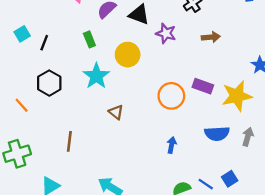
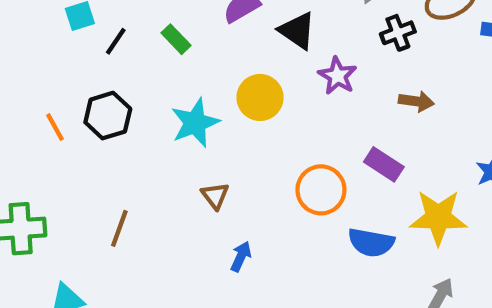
green rectangle: (89, 39) -> (176, 39), moved, turned -35
purple rectangle: (203, 86) -> (384, 164), moved
orange line: (22, 105) -> (55, 127), moved
blue semicircle: (217, 134) -> (371, 242), moved
blue arrow: (172, 145) -> (241, 256), moved

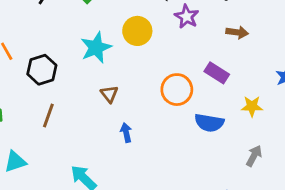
black hexagon: (108, 116) -> (42, 70), moved
yellow star: (438, 217) -> (252, 106), size x0.6
blue arrow: (241, 256) -> (126, 133), turned -36

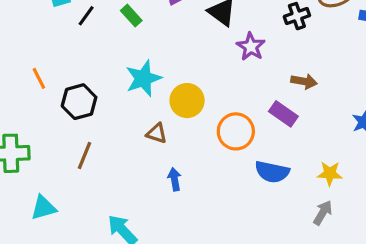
yellow circle: (137, 31) -> (187, 101), moved
brown arrow: (237, 32) -> (304, 81), moved
brown triangle: (109, 94) -> (157, 133), turned -36
yellow star: (252, 106) -> (330, 173), moved

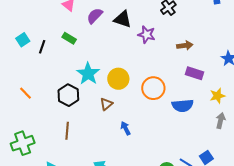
black hexagon: (79, 102) -> (68, 95), moved
purple rectangle: (283, 114) -> (194, 73), moved
brown triangle: (157, 133) -> (106, 104), turned -40

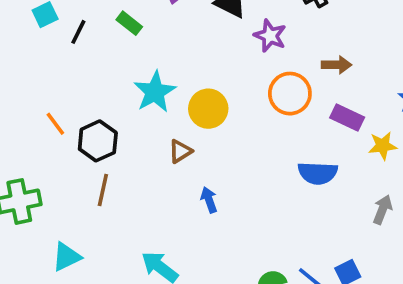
orange circle: (153, 88) -> (290, 94), moved
orange line: (25, 93) -> (55, 124), moved
black hexagon: (68, 95) -> (98, 141), moved
yellow star: (217, 96) -> (383, 146), moved

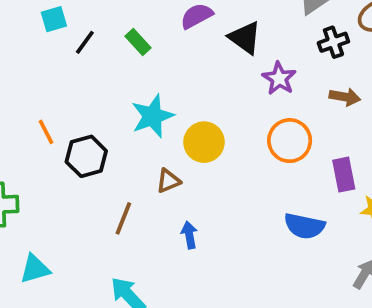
brown arrow: (337, 65) -> (345, 97), moved
purple rectangle: (347, 117) -> (344, 175), turned 44
brown line: (103, 190) -> (123, 218), moved

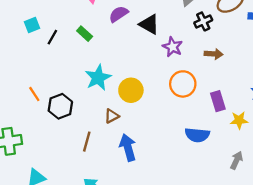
blue arrow: (189, 235) -> (128, 148), size x1.6

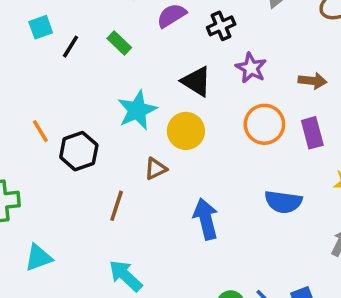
black cross: (203, 21) -> (221, 26), moved
black triangle: (149, 24) -> (196, 81), moved
purple rectangle: (218, 101) -> (312, 133), moved
blue arrow: (128, 148) -> (206, 219), moved

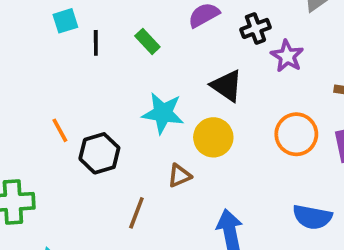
black line: (71, 47) -> (96, 43), turned -35
purple star: (251, 68) -> (287, 56), moved
cyan star: (137, 110) -> (163, 113), turned 30

